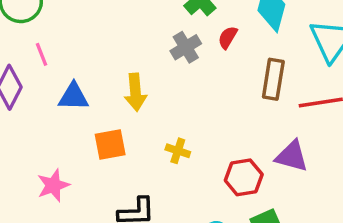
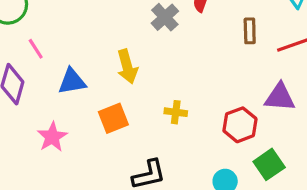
brown rectangle: (273, 79) -> (250, 31), size x0.7
pink star: (53, 185) -> (52, 137), moved

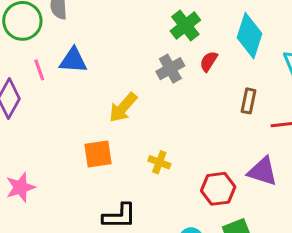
yellow arrow: (127, 67) -> (123, 108), turned 44
blue triangle: (72, 81) -> (73, 60), moved
pink star: (52, 137) -> (20, 187), moved

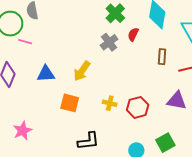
blue triangle: (73, 60) -> (46, 74), moved
pink line: (39, 70) -> (25, 42), moved, turned -48
orange square: (98, 154) -> (70, 103), turned 30
red hexagon: (218, 189) -> (138, 107), moved

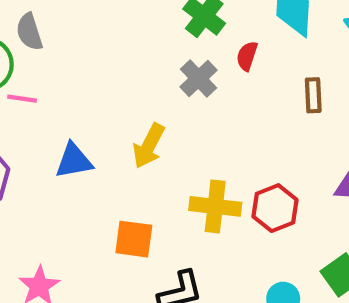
orange square: (70, 103) -> (134, 239), moved
yellow cross: (110, 103) -> (215, 206), size x1.6

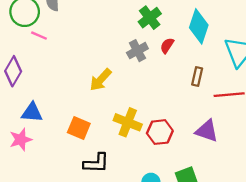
blue triangle: (74, 161) -> (32, 112), moved

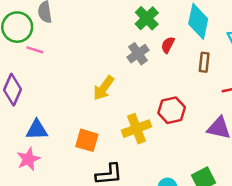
brown rectangle: (197, 77) -> (204, 62), moved
yellow cross: (128, 122) -> (136, 129), turned -36
red hexagon: (160, 132) -> (172, 110), moved

